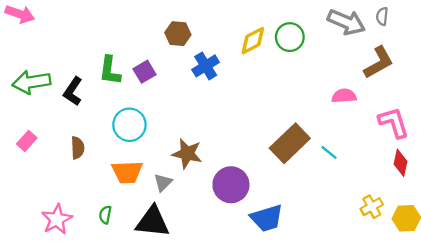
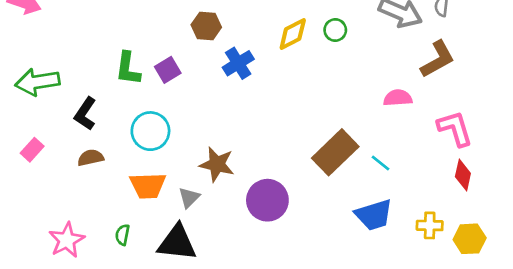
green circle: (290, 37) -> (335, 30), size x0.7
black L-shape: (73, 91) -> (85, 114), moved
brown semicircle: (78, 148) -> (91, 158), turned -100
yellow cross: (372, 207) -> (430, 225), turned 30
blue trapezoid: (267, 218) -> (374, 215), moved

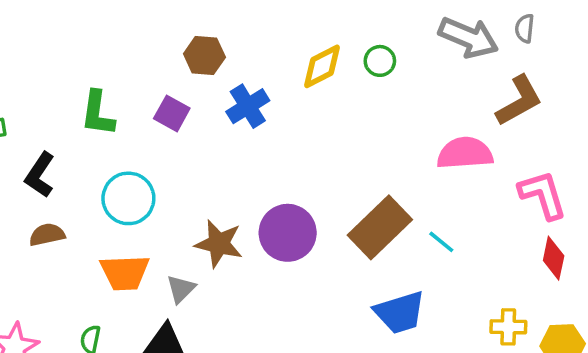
purple square: (168, 70) -> (172, 113), moved, turned -30
pink semicircle: (398, 98) -> (465, 153), size x1.4
purple circle: (267, 200) -> (288, 233), moved
blue trapezoid: (374, 215) -> (400, 312), moved

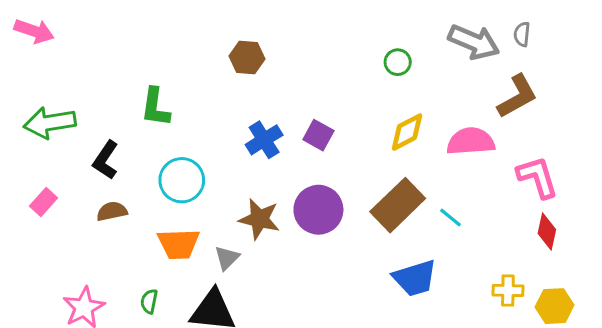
yellow diamond: (322, 66) -> (407, 132), moved
blue cross: (248, 106) -> (264, 140), moved
purple square: (172, 113) -> (318, 135), moved

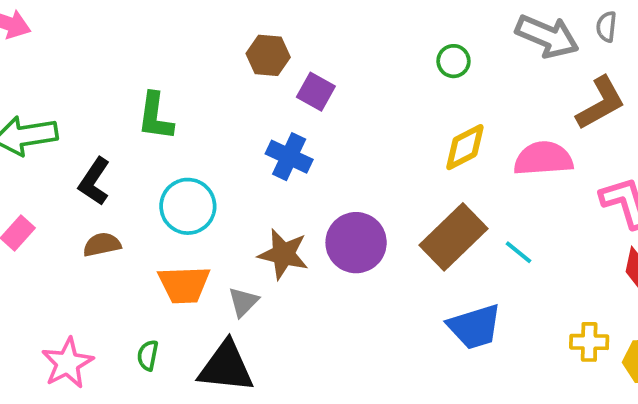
purple square: (318, 135) -> (316, 92), moved
blue cross: (264, 140) -> (289, 157), turned -33

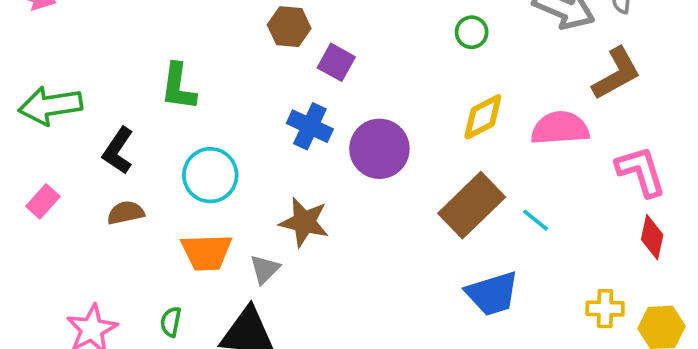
purple circle: (356, 243) -> (379, 149), moved

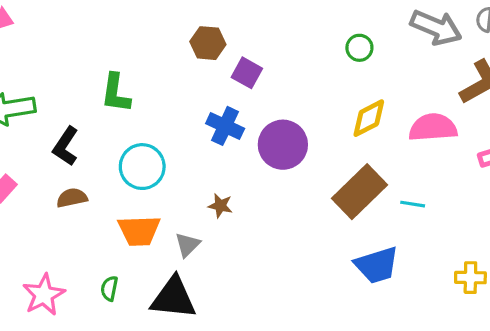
cyan line: (536, 220) -> (413, 204), turned -30
brown star: (304, 222) -> (220, 206), size x0.6

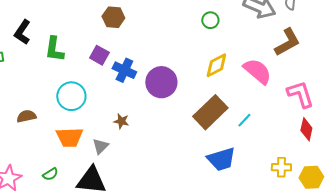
purple square: (247, 73) -> (99, 55), moved
pink semicircle: (433, 127) -> (257, 71), turned 44
black L-shape: (66, 146) -> (22, 32), moved
cyan line: (413, 204) -> (244, 120), turned -56
green semicircle: (109, 288) -> (50, 174), turned -133

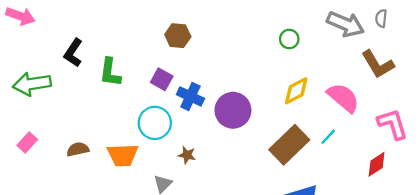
brown L-shape: (287, 42) -> (378, 64), turned 88
cyan circle: (71, 96) -> (155, 123), moved
cyan line: (244, 120) -> (328, 137), moved
red diamond: (306, 129) -> (377, 164), moved, turned 45
orange trapezoid: (69, 137) -> (123, 155), moved

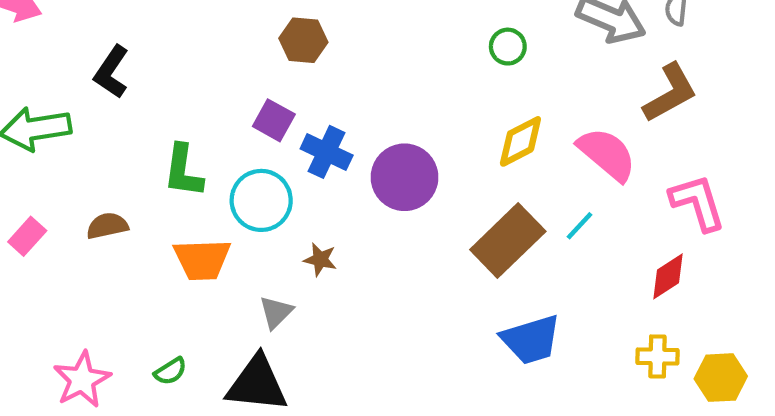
brown L-shape: (378, 64) -> (670, 93), turned -88
green L-shape: (110, 72) -> (183, 171), moved
brown semicircle: (78, 149) -> (107, 226), moved

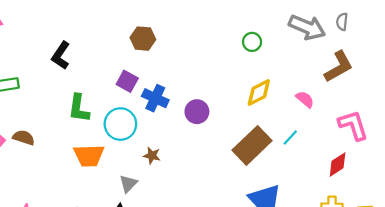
black L-shape: (111, 72) -> (61, 55), moved
pink semicircle: (607, 154) -> (305, 99), size x0.6
purple circle: (405, 177) -> (197, 112), size x0.7
brown semicircle: (107, 226) -> (24, 138), moved, turned 30

